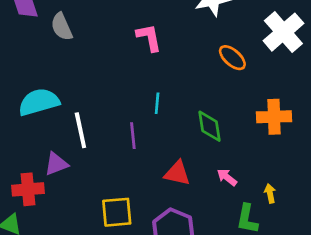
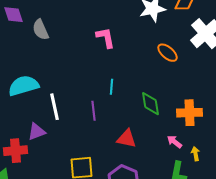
orange cross: (274, 117) -> (190, 113), moved
pink arrow: (227, 177) -> (175, 142), moved

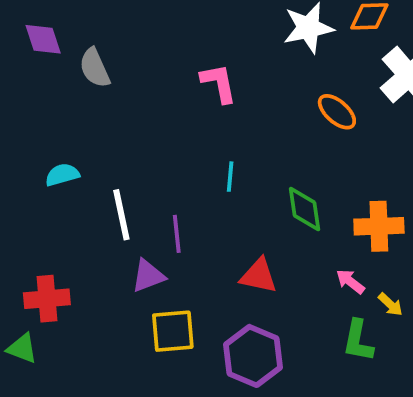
cyan semicircle: (24, 86) -> (62, 175), size x0.6
purple line: (94, 111) -> (177, 234), moved
purple triangle: (37, 132) -> (148, 276), moved
yellow arrow: (196, 154) -> (390, 304), turned 144

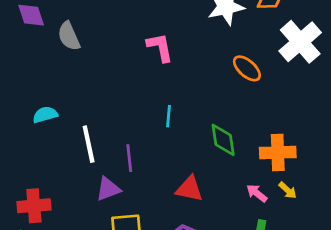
yellow arrow: (390, 304) -> (288, 190), moved

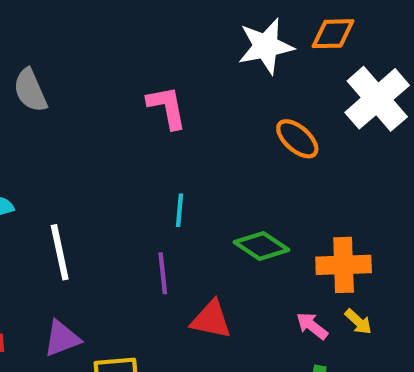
green diamond: (223, 140) -> (262, 246), turned -48
purple line: (129, 158) -> (163, 273), moved
purple triangle: (108, 189) -> (62, 338), moved

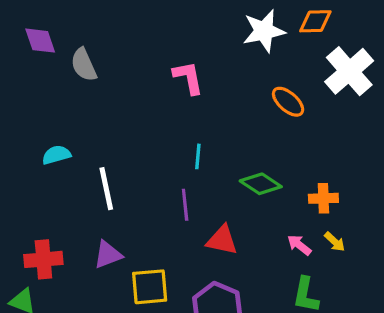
orange cross: (344, 265) -> (323, 198), size x0.7

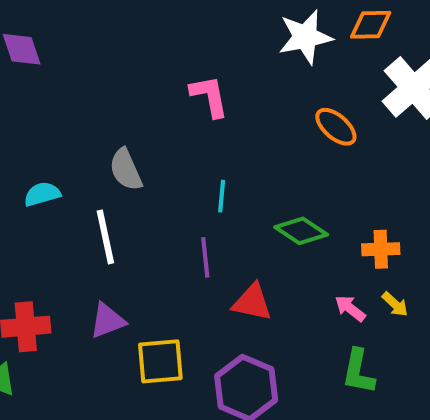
gray semicircle: (84, 65) -> (126, 170), moved

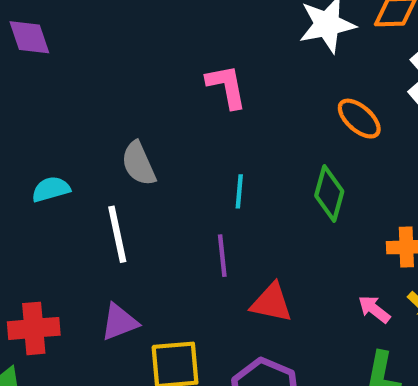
green diamond: (301, 231) -> (329, 194), moved, turned 72

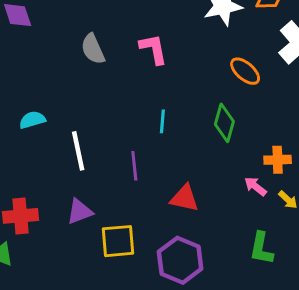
gray semicircle: (139, 164) -> (93, 49), moved
purple line: (222, 256) -> (134, 166), moved
pink arrow: (374, 309) -> (255, 186), moved

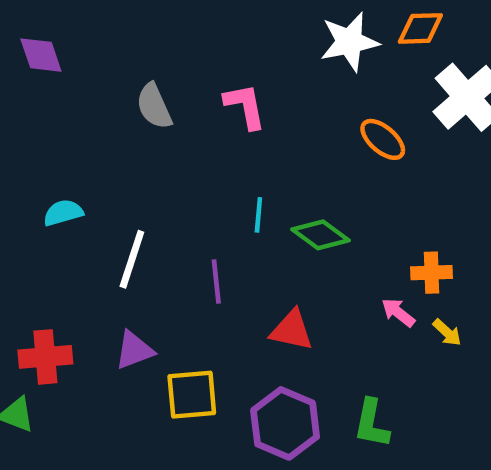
green diamond: (224, 123) -> (321, 235), moved, turned -69
white line: (78, 151) -> (132, 259), turned 30
green L-shape: (261, 248) -> (372, 423), moved

